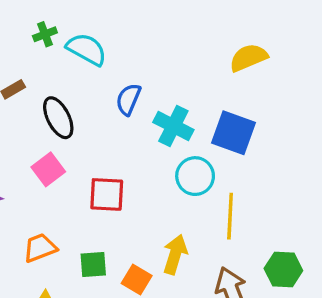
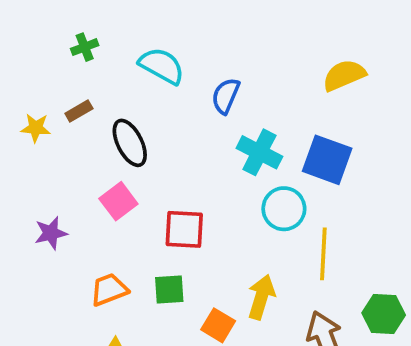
green cross: (45, 34) -> (85, 47), moved
blue semicircle: (128, 99) -> (226, 96), moved
green square: (93, 264) -> (169, 290), moved

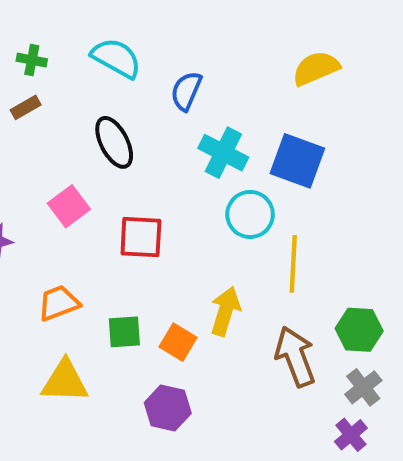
green cross: (85, 47) -> (32, 60), moved, turned 32
black ellipse: (130, 143) -> (114, 142), moved
green square: (169, 290) -> (124, 332), moved

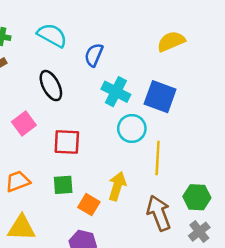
green square: (124, 332) -> (63, 185), moved

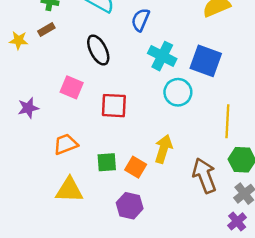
pink square: (24, 124) -> (72, 87), turned -30
yellow line: (158, 158) -> (227, 121), moved
green square: (63, 185) -> (107, 162), moved

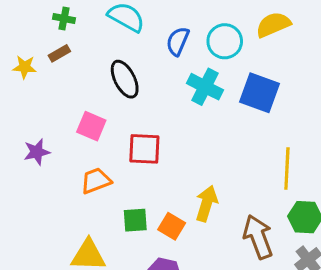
cyan circle: (178, 92) -> (225, 41), moved
orange trapezoid: (66, 144) -> (96, 181), moved

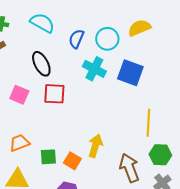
red square: (144, 149) -> (54, 94), moved
orange trapezoid: (96, 181) -> (19, 143), moved

